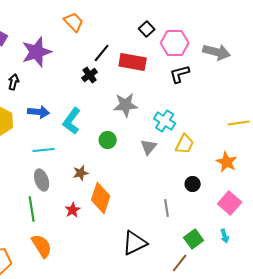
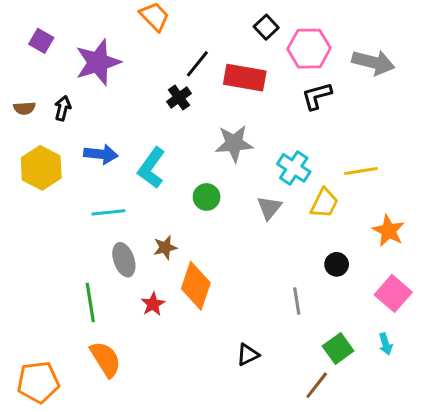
yellow line: (239, 123) -> (361, 171), moved
gray ellipse: (42, 180) -> (124, 260), moved
black triangle: (135, 243) -> (248, 355), size x0.6

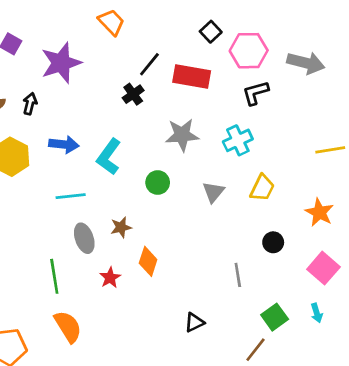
cyan cross: (294, 168) -> (238, 140), moved, turned 32
yellow line: (361, 171) -> (330, 150), moved
orange diamond: (196, 286) -> (148, 261), size x0.7

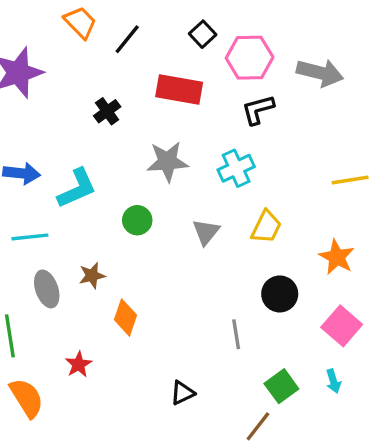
black line: (149, 64) -> (127, 39), moved
cyan L-shape: (109, 157) -> (77, 188), turned -150
black circle: (273, 242) -> (280, 294), size x1.4
red star: (110, 278) -> (79, 364), moved

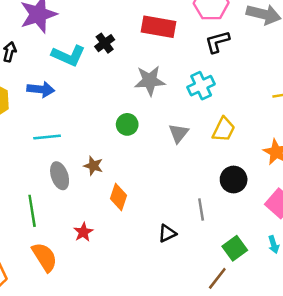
cyan L-shape: (77, 188) -> (68, 56), moved, turned 48
brown star: (92, 276) -> (93, 166), turned 30
black triangle: (182, 393) -> (167, 233), moved

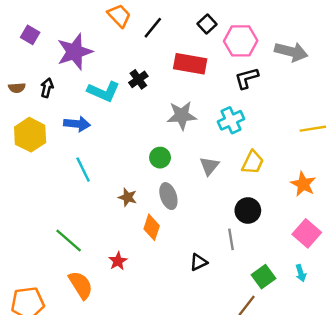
cyan line: (47, 137) -> (83, 170), turned 70
gray ellipse: (60, 176) -> (168, 196), moved
black circle: (234, 180) -> (248, 211), moved
green line: (32, 211) -> (69, 241), turned -40

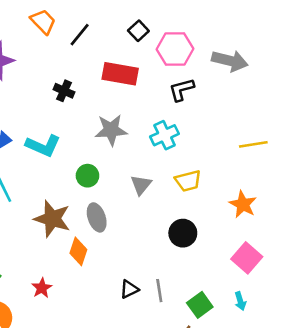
black cross: (138, 79) -> (64, 91), turned -30
cyan L-shape: (103, 91) -> (43, 146), moved
yellow trapezoid: (253, 162) -> (188, 181), turned 50
brown star: (128, 197) -> (52, 219), size x1.8
gray line: (231, 239) -> (159, 291), moved

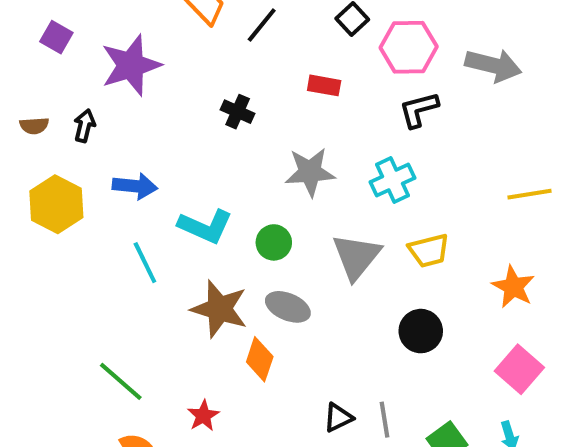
red rectangle: (120, 74) -> (324, 85), size x0.6
cyan L-shape: (43, 146) -> (205, 226), moved
gray triangle: (141, 185) -> (356, 257), size x1.5
gray ellipse: (97, 217) -> (288, 307), turned -48

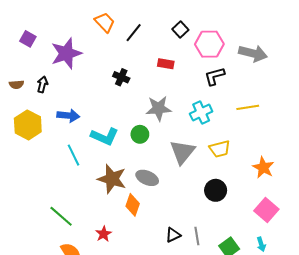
yellow line: (529, 194) -> (248, 107), moved
green circle: (274, 242) -> (140, 134), moved

